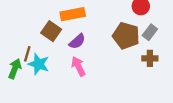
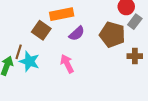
gray rectangle: (150, 32) -> (135, 22), moved
purple semicircle: (77, 41) -> (77, 33), moved

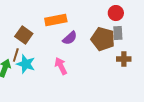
gray rectangle: (135, 22) -> (118, 33), moved, turned -40
brown square: (41, 30) -> (24, 35), moved

